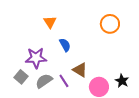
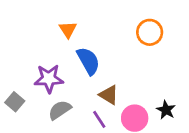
blue semicircle: (65, 45) -> (88, 61), size x1.5
gray square: (21, 77) -> (15, 102), moved
purple line: (64, 81) -> (99, 119), moved

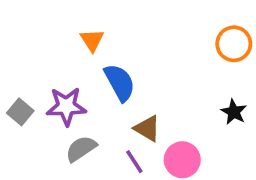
orange circle: (150, 32) -> (234, 44), moved
gray square: (15, 102) -> (20, 112), moved
black star: (166, 110) -> (234, 112), moved

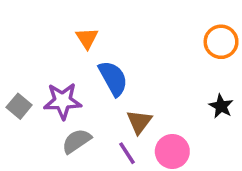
brown triangle: (147, 128) -> (139, 122), turned 36

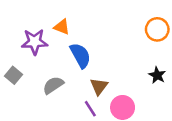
orange triangle: (87, 38) -> (62, 27), turned -35
purple star: (63, 101) -> (35, 42), moved
gray semicircle: (77, 141) -> (53, 85), moved

